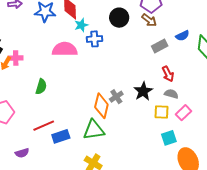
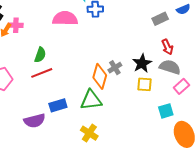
gray semicircle: (171, 94) -> (170, 67), size x1.5
yellow square: (161, 112) -> (144, 84), moved
red line: (44, 126) -> (42, 73), moved
purple semicircle: (22, 153) -> (35, 121), moved, size x1.5

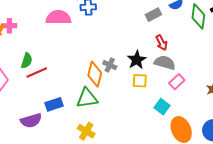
green semicircle: (40, 55) -> (27, 61), moved
gray cross: (115, 68) -> (110, 65), turned -32
cyan square: (166, 111) -> (162, 107), turned -35

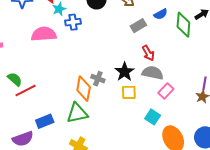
green semicircle: (27, 61) -> (15, 79), turned -63

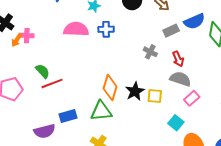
blue semicircle: (161, 14) -> (194, 21), size x1.5
blue cross: (73, 22) -> (106, 29), moved
black star: (124, 72) -> (135, 91), moved
gray cross: (98, 79) -> (150, 52), moved

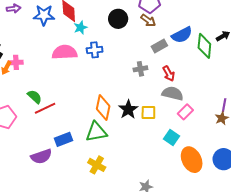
gray cross: (150, 52) -> (140, 69), turned -32

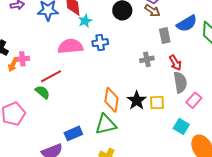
gray rectangle: (159, 46) -> (165, 36), turned -70
gray semicircle: (173, 93) -> (180, 82), turned 70
red line: (45, 108) -> (51, 76), moved

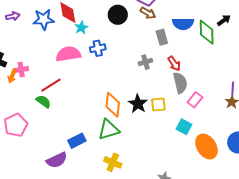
blue semicircle: (187, 23) -> (183, 24), turned 35

